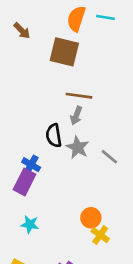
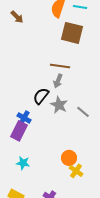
brown square: (64, 52) -> (72, 33), moved
black semicircle: (54, 135) -> (41, 96), turned 48

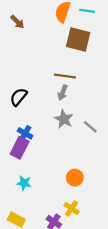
black semicircle: (41, 96) -> (18, 97), moved
yellow cross: (76, 171) -> (71, 208), moved

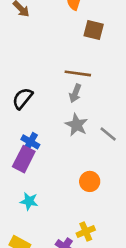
brown square: (78, 40) -> (94, 30), size x0.7
orange circle: (75, 178) -> (90, 181), moved
yellow cross: (71, 208) -> (86, 232), turned 32

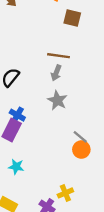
gray line: (108, 134) -> (80, 137), moved
orange circle: (90, 181) -> (81, 150), moved

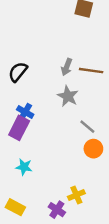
brown line: (58, 56) -> (91, 71), moved
gray line: (80, 137) -> (87, 127), moved

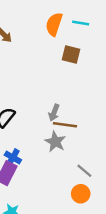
brown line: (91, 71) -> (65, 125), moved
gray line: (87, 127) -> (84, 171), moved

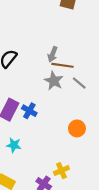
blue cross: (13, 157) -> (29, 111), moved
gray line: (84, 171) -> (79, 83), moved

